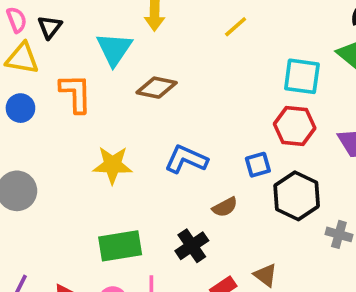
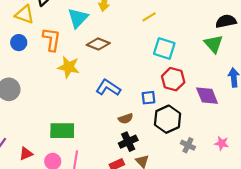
cyan square: (302, 76) -> (164, 49), moved
yellow star: (113, 165) -> (69, 67), moved
black cross: (192, 246) -> (128, 142), moved

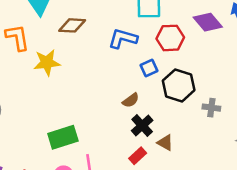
blue L-shape: (108, 88) -> (123, 39), moved
purple diamond: (207, 96) -> (208, 22), moved

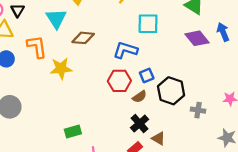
red hexagon: (170, 38) -> (119, 81), moved
brown semicircle: (131, 100) -> (140, 97), moved
green rectangle: (63, 137) -> (73, 131), size x0.7

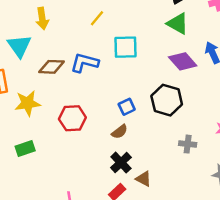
blue L-shape: (125, 50) -> (84, 63), moved
red hexagon: (119, 81) -> (72, 118), moved
black hexagon: (171, 91) -> (167, 100), moved
green rectangle: (73, 131) -> (25, 149), moved

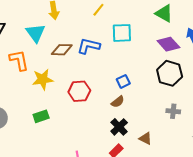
black hexagon: (167, 100) -> (170, 73), moved
brown triangle: (144, 179) -> (145, 138), moved

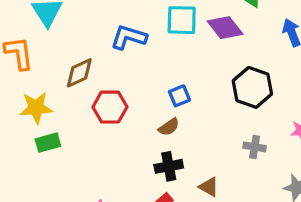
purple diamond: (168, 44) -> (225, 28), moved
brown diamond: (62, 50) -> (79, 73), moved, turned -30
yellow star: (43, 79) -> (36, 108), moved
black cross: (119, 127) -> (169, 166), turned 30

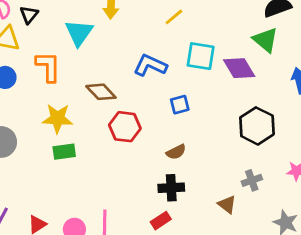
brown diamond: (79, 73) -> (101, 92), turned 64
blue square: (179, 96) -> (180, 105), moved
gray cross: (255, 147) -> (252, 180), turned -36
brown triangle: (209, 187) -> (227, 204), moved

